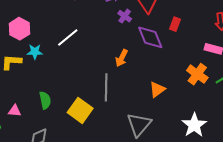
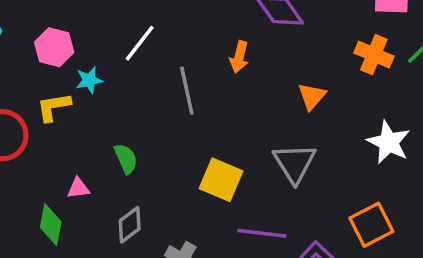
gray line: (106, 87) -> (187, 91), moved
yellow square: (80, 110) -> (221, 180), moved

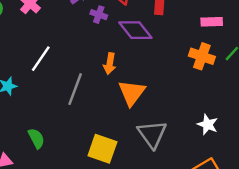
gray line: (187, 91) -> (75, 89), turned 36
orange triangle: (312, 96) -> (132, 93), moved, size x1.4
white star: (389, 142) -> (208, 125), moved, size x0.7

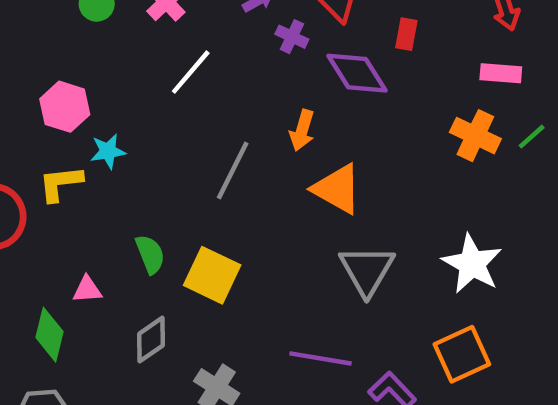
white line: (41, 59) -> (191, 72), moved
orange triangle: (132, 93) -> (337, 189), turned -44
white star: (208, 125) -> (472, 264), size x1.5
yellow square: (102, 149) -> (212, 275), moved

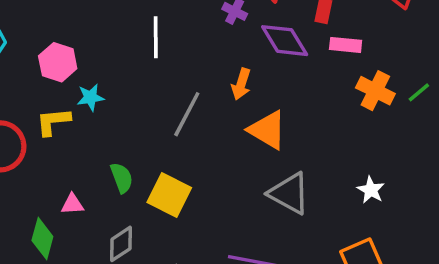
white line: (191, 72) -> (156, 37), turned -42
pink rectangle: (501, 73) -> (346, 45), moved
white star: (472, 264) -> (371, 190), size x0.6
gray triangle: (367, 270) -> (289, 193), turned -33

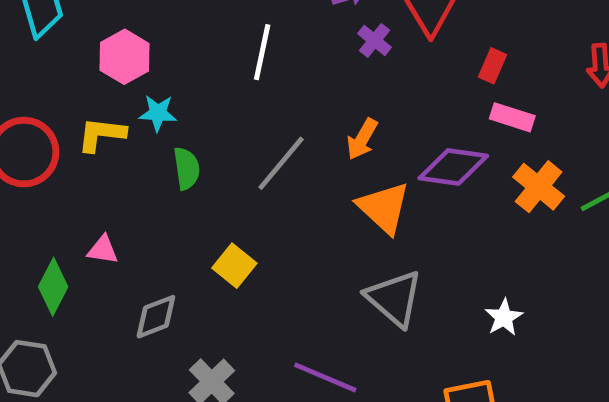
purple diamond: (285, 41) -> (453, 167), moved, turned -63
green semicircle: (122, 178) -> (187, 168), moved
yellow square: (169, 195) -> (234, 266), size x0.7

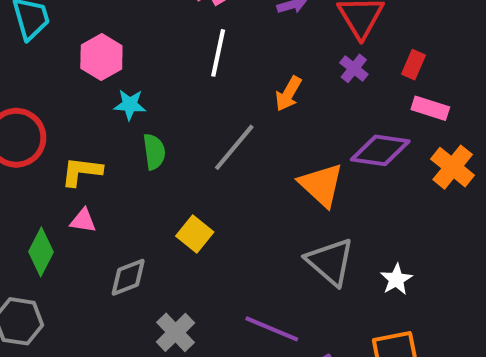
purple cross: (375, 40) -> (354, 68), moved
yellow L-shape: (101, 134) -> (81, 172), moved
orange arrow: (362, 139) -> (288, 94), moved
white star: (504, 317) -> (396, 279), moved

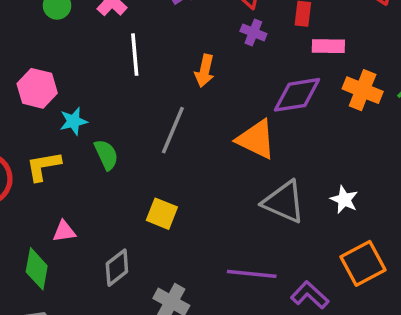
yellow L-shape: (81, 172) -> (43, 166), moved

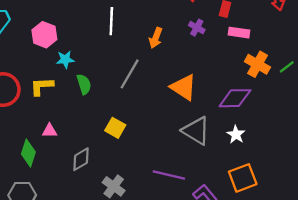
purple cross: (253, 32) -> (197, 28), moved
purple diamond: (297, 95) -> (235, 98), moved

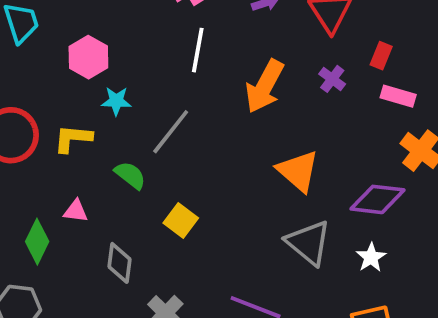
orange arrow: (156, 38) -> (265, 86), size x1.6
gray line: (130, 74) -> (171, 132), moved
green semicircle: (84, 84) -> (130, 175), moved, turned -42
gray diamond: (81, 159) -> (120, 263), turned -60

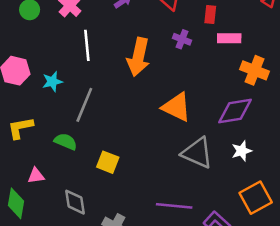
cyan star: (116, 101) -> (52, 82), moved
white star: (371, 257) -> (242, 151), turned 30

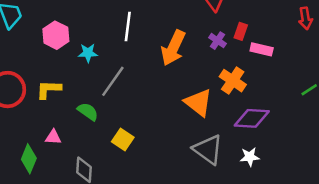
red rectangle: (210, 14) -> (241, 31), moved
orange cross: (254, 70) -> (233, 81), moved

